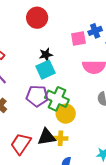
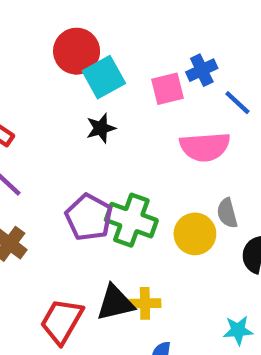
cyan square: (46, 70) -> (104, 77), moved
purple pentagon: (37, 96) -> (89, 217), turned 30
yellow circle: (66, 114) -> (195, 234), moved

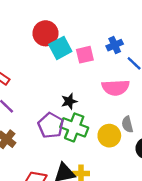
pink square: (167, 89) -> (85, 55), moved
black star: (101, 128) -> (69, 101), moved

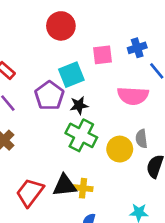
cyan square: (60, 48) -> (71, 75), moved
purple pentagon: (51, 125) -> (49, 96), moved

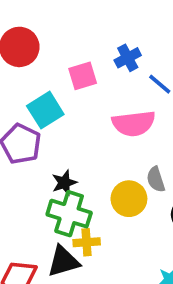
black star: (79, 105) -> (64, 183), moved
green cross: (81, 135) -> (69, 214), moved
yellow cross: (83, 188) -> (87, 242), moved

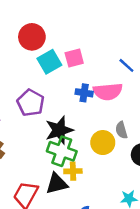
blue cross: (128, 58) -> (84, 93), moved, turned 35
cyan square: (45, 110) -> (49, 62), moved
black star: (64, 183) -> (59, 130), size x1.6

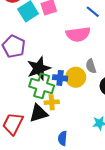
blue cross: (84, 93) -> (60, 78), moved

